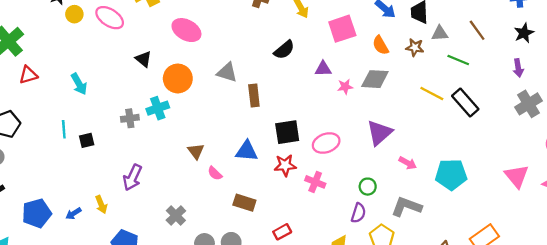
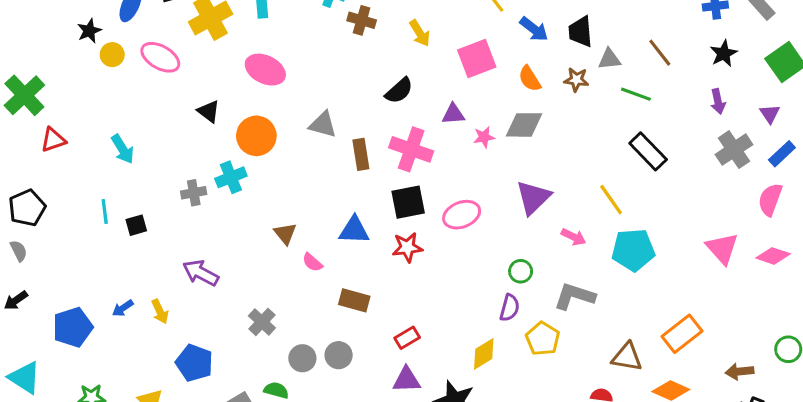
yellow line: (432, 93) -> (611, 200), moved, turned 30
purple arrow: (132, 177) -> (201, 273), turned 95
pink cross: (315, 182) -> (411, 149), moved, size x1.5
blue arrow: (73, 214) -> (123, 308), moved

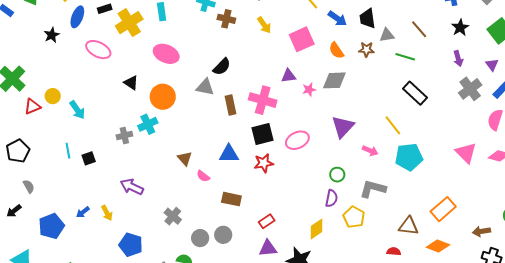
yellow circle: (112, 55) -> (53, 96), moved
black semicircle: (399, 91) -> (222, 67), moved
gray semicircle: (19, 251) -> (29, 186), moved

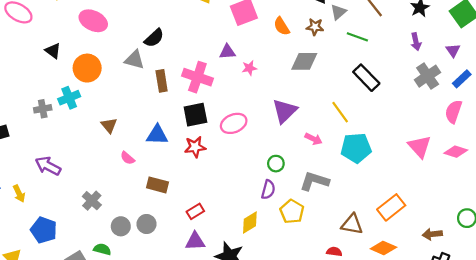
gray triangle: (387, 35) -> (338, 12), turned -35
gray diamond: (334, 80) -> (304, 61), moved
brown triangle: (185, 158) -> (109, 125), moved

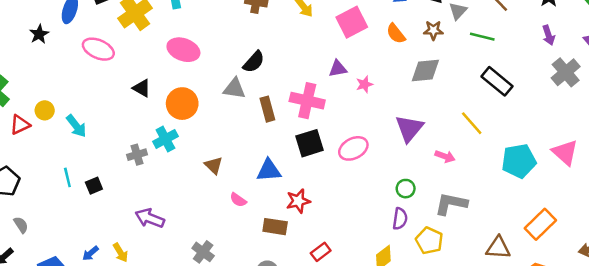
red star: (195, 147) -> (298, 201), moved
cyan pentagon: (356, 148) -> (519, 161), moved

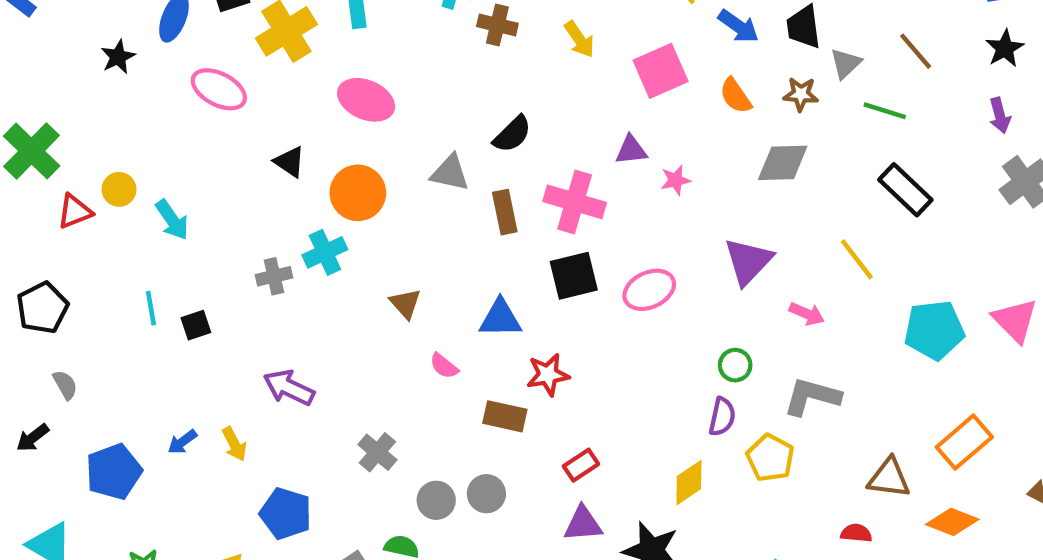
black semicircle: (254, 62) -> (512, 134), moved

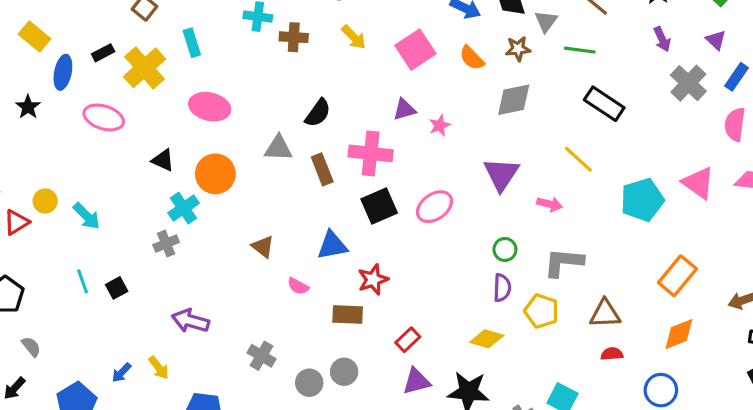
cyan cross: (325, 252) -> (184, 208), moved
brown triangle: (889, 478) -> (605, 314), moved
yellow diamond: (689, 483) -> (487, 339), turned 60
orange diamond: (952, 522) -> (679, 334), turned -33

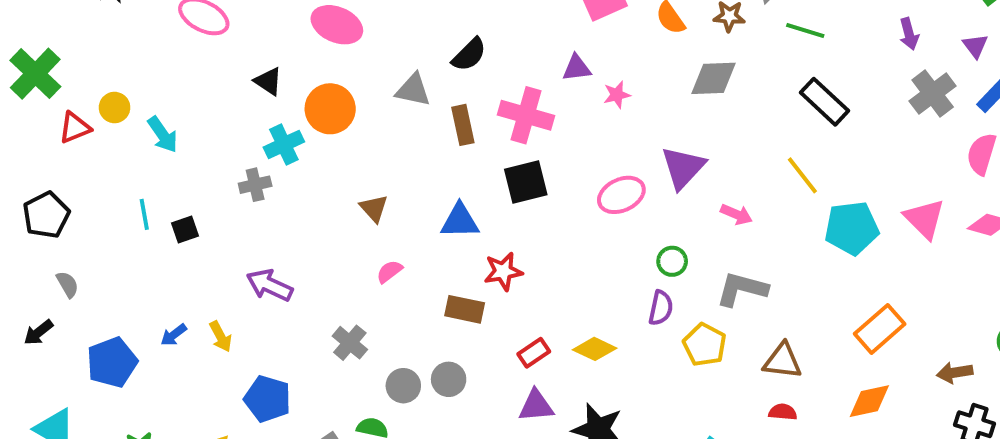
yellow line: (578, 159) -> (802, 175), moved
pink ellipse: (435, 207) -> (621, 195), moved
pink semicircle: (298, 286) -> (389, 272), moved, turned 105
yellow diamond: (487, 339) -> (595, 349), moved

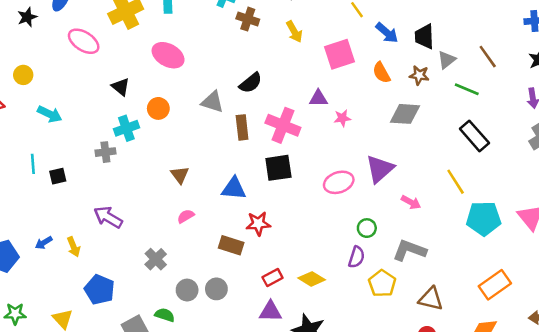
yellow circle: (115, 108) -> (23, 75), moved
orange circle: (330, 109) -> (158, 108), size x0.7
cyan arrow: (163, 135) -> (50, 114), turned -35

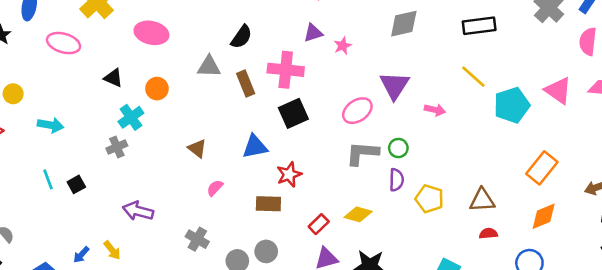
black rectangle: (474, 136) -> (479, 26), turned -40
gray L-shape: (409, 250) -> (362, 153), moved

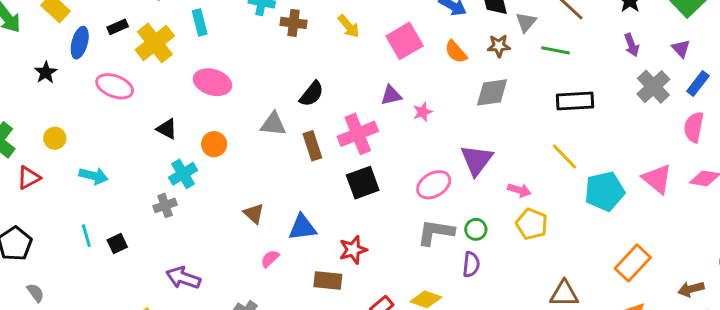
pink cross: (286, 70) -> (358, 134), turned -32
blue triangle: (255, 147) -> (302, 227), moved
yellow pentagon: (429, 199) -> (532, 224), moved

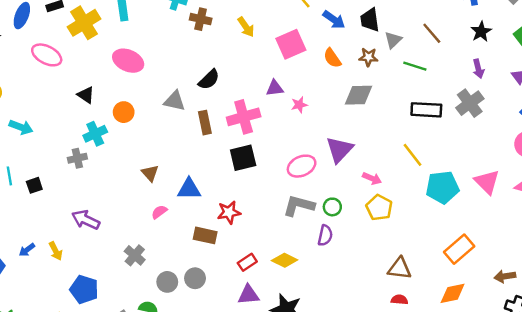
gray cross: (653, 87) -> (470, 103), moved

